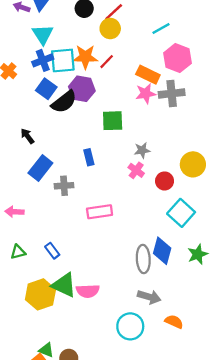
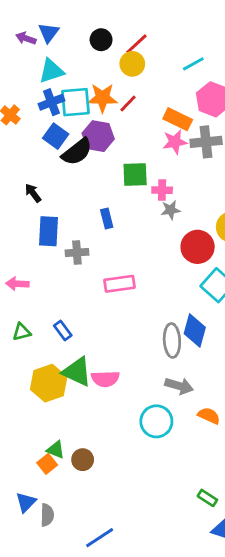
cyan triangle: (43, 34) -> (51, 71), turned 45
blue rectangle: (40, 168) -> (49, 231), turned -35
pink cross: (136, 170) -> (162, 190), moved, turned -35
red circle: (165, 181) -> (198, 247), size x1.5

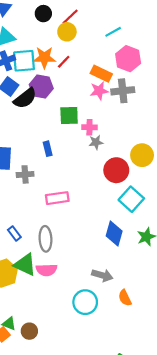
gray ellipse: (172, 340) -> (45, 239), moved
orange semicircle: (209, 416) -> (125, 298), turned -140

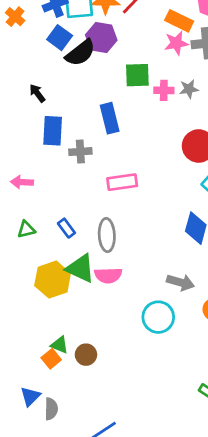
gray star: (96, 142) -> (189, 89), moved
blue rectangle: (48, 149) -> (110, 118), size x1.5

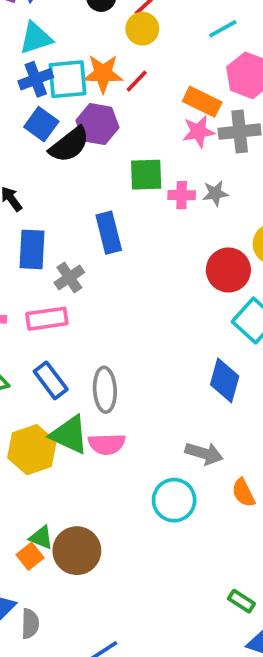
gray cross: (80, 152) -> (69, 277), turned -30
pink rectangle: (122, 182) -> (47, 319), moved
blue rectangle: (66, 228) -> (51, 380), size x1.4
brown circle: (86, 355) -> (77, 551), size x1.6

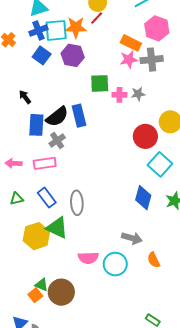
red line: (137, 81) -> (97, 18), moved
black semicircle: (69, 145) -> (57, 117), moved
pink semicircle: (107, 444) -> (88, 258), moved

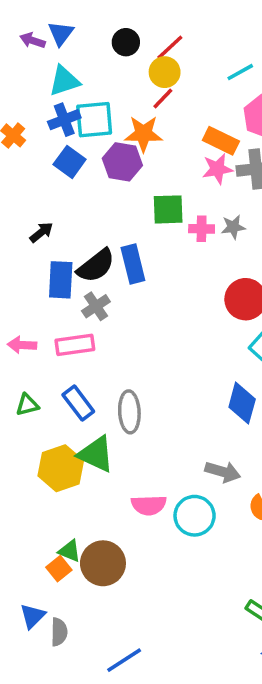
orange star: (76, 27) -> (143, 134), moved
black arrow: (25, 97) -> (41, 232), turned 88

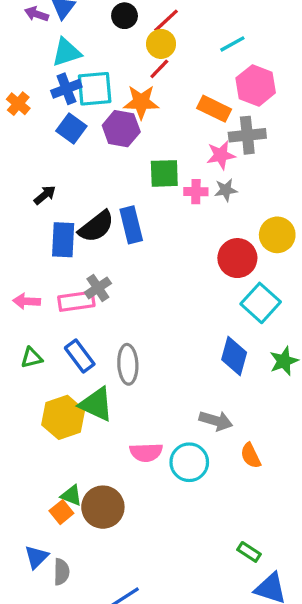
pink star: (217, 169) -> (221, 155), moved
gray cross: (96, 306) -> (98, 288), moved

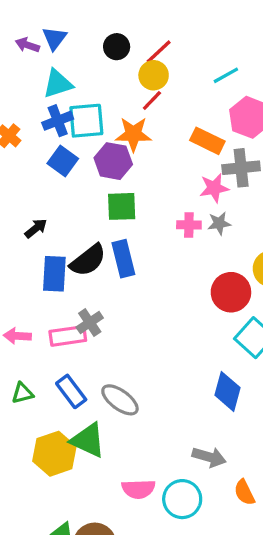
green square: (164, 173) -> (122, 206), moved
gray ellipse: (128, 364) -> (120, 400), turned -51

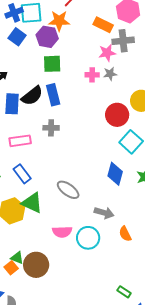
gray cross: (90, 322) -> (51, 128), moved, turned 35
gray ellipse: (120, 400) -> (68, 190), moved

